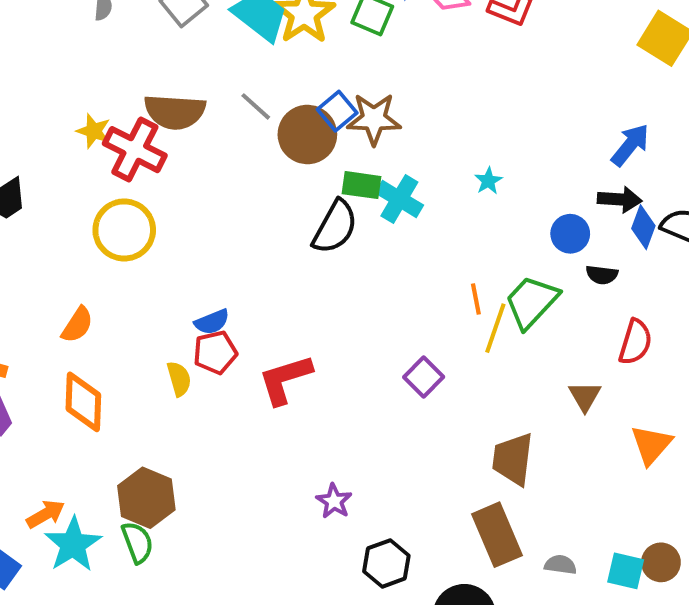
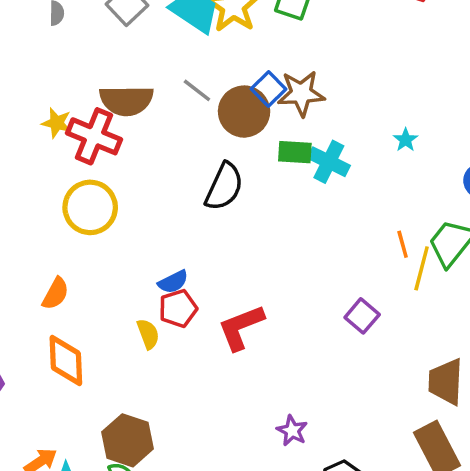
black semicircle: (335, 227) -> (224, 187), moved

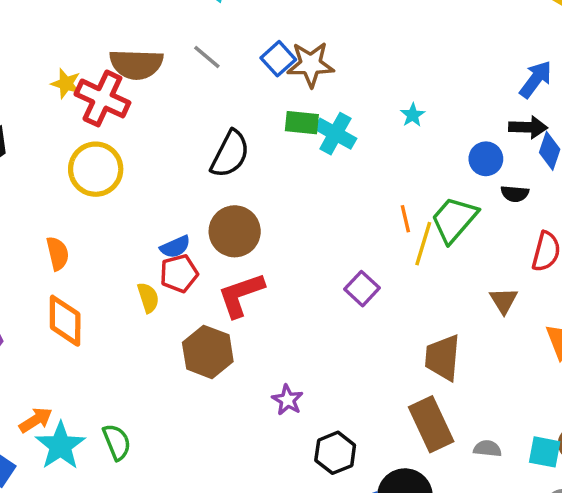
brown circle: (244, 112) -> (235, 231), moved
orange semicircle: (55, 294) -> (58, 253), turned -44
brown hexagon: (128, 440) -> (208, 352), moved

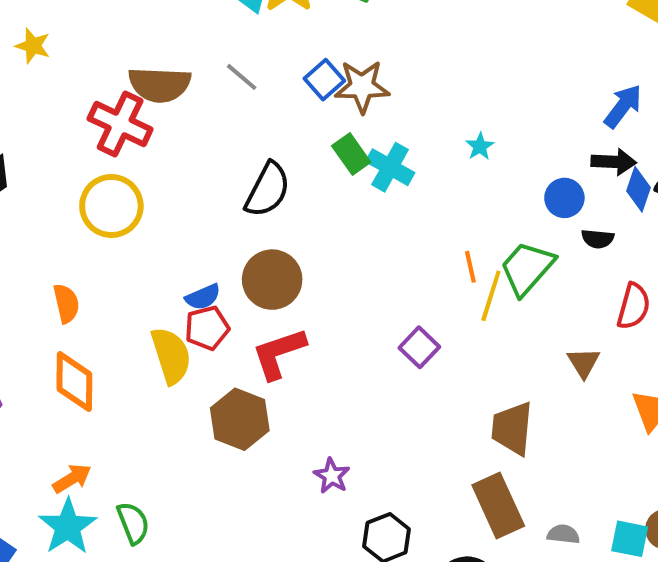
yellow star: (66, 84) -> (33, 46), moved
green rectangle: (302, 123) -> (351, 154), turned 48
yellow semicircle: (148, 298) -> (171, 356), size x1.6
orange arrow: (36, 420) -> (72, 479), moved

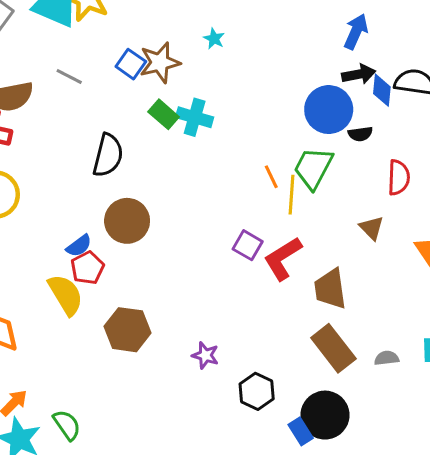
cyan star: (480, 146) -> (214, 39), moved
blue circle: (564, 198) -> (329, 110), size x1.6
red L-shape: (279, 353) -> (283, 258), moved

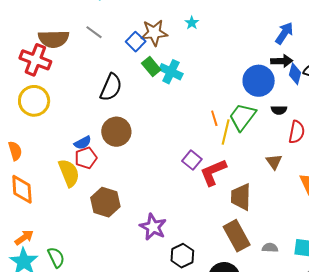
blue square: (131, 64) -> (136, 42), moved
black semicircle: (360, 134) -> (279, 110), moved
purple star: (205, 355) -> (153, 227), size x1.5

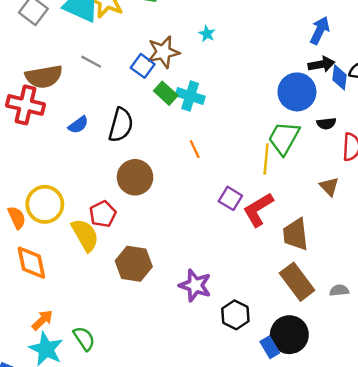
yellow circle: (34, 101) -> (45, 204), moved
orange line: (214, 118) -> (195, 149), moved
blue semicircle: (83, 143) -> (78, 125), moved

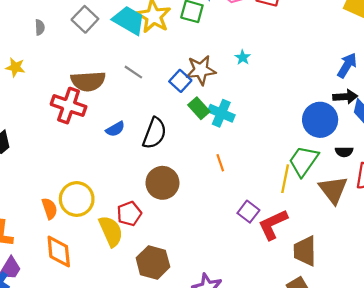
brown triangle: (329, 187) -> (333, 190), moved, size x1.6

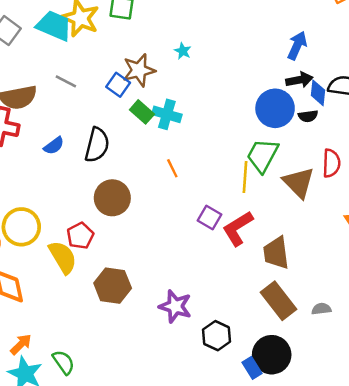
black semicircle: (344, 152) -> (308, 116), moved

